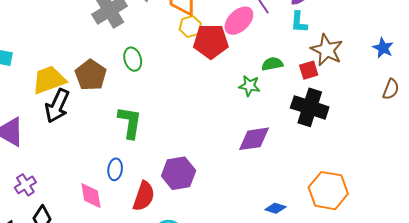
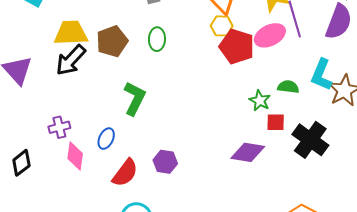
cyan L-shape: (299, 22) -> (321, 75), moved, size x1.4
red square: (309, 70) -> (276, 122), moved
purple hexagon: (179, 173) -> (165, 162), size x0.7
purple cross: (25, 185) -> (59, 127), moved

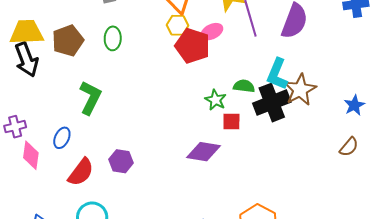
pink ellipse: (270, 35) -> (212, 32), moved, size x0.7
black arrow: (71, 60) -> (26, 59), turned -64
black cross: (310, 140) -> (272, 103), moved, turned 33

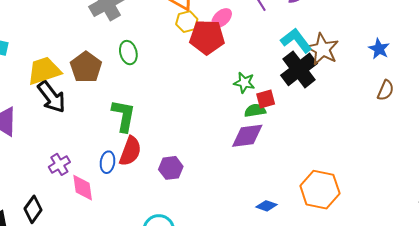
cyan L-shape: (277, 74) -> (296, 41), turned 136
green semicircle: (244, 86) -> (255, 110), moved
red semicircle: (81, 172) -> (130, 151), moved

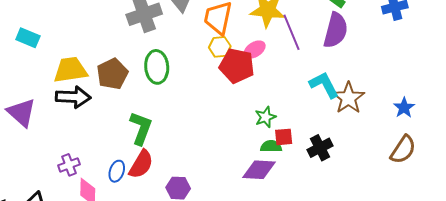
green ellipse: (128, 53) -> (157, 67), size x1.4
black cross: (299, 69) -> (320, 148), moved, size x0.7
green star: (244, 83) -> (265, 117), turned 30
brown semicircle: (385, 90) -> (403, 150), size x1.4
black arrow: (52, 97) -> (73, 97), turned -60

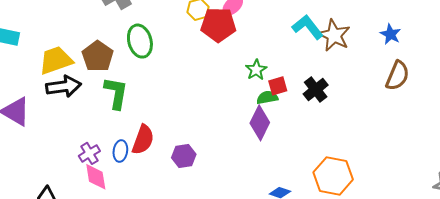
green L-shape: (141, 128) -> (116, 93), moved
purple cross: (69, 165) -> (89, 153), moved
purple diamond: (259, 170) -> (260, 123), turned -56

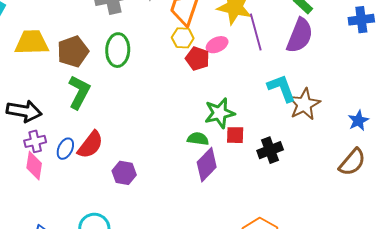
red pentagon: (218, 25) -> (197, 59), size x0.7
green star: (256, 70) -> (220, 113), size x1.4
black arrow: (64, 86) -> (24, 111), moved
green semicircle: (267, 97) -> (198, 139), moved

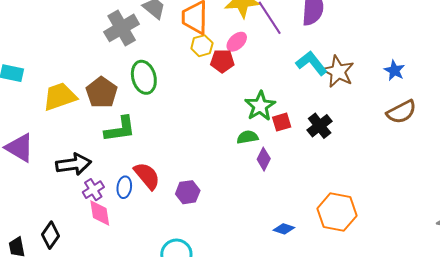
green L-shape: (79, 92) -> (120, 129), turned 72
red semicircle: (90, 145) -> (147, 176), turned -60
brown semicircle: (352, 162) -> (401, 112), turned 40
purple diamond: (207, 165) -> (264, 159), size x0.7

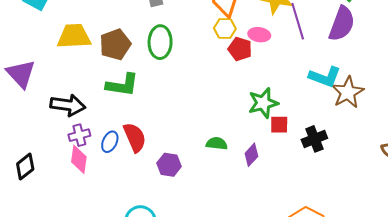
pink ellipse: (237, 42) -> (259, 35), turned 35
cyan L-shape: (312, 63) -> (325, 77), turned 132
green semicircle: (247, 137) -> (217, 144), moved

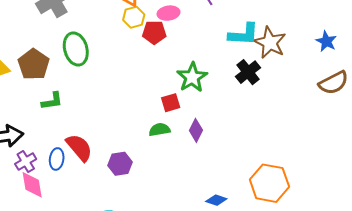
green L-shape: (122, 85) -> (52, 101), size x0.7
red square: (279, 125) -> (171, 103), moved
black cross: (314, 139) -> (248, 72), moved

